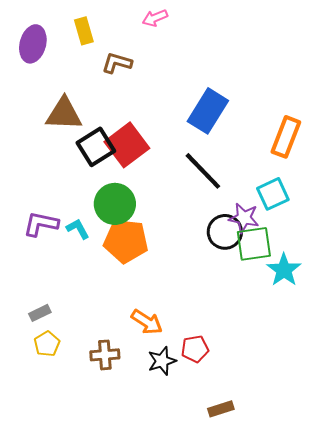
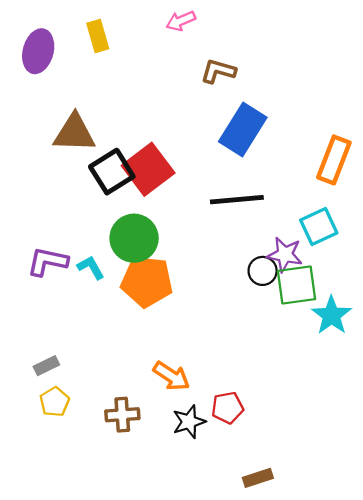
brown L-shape: (117, 63) -> (218, 71), moved
black line: (203, 171) -> (237, 200), turned -51
black circle: (225, 232) -> (263, 271), size x0.7

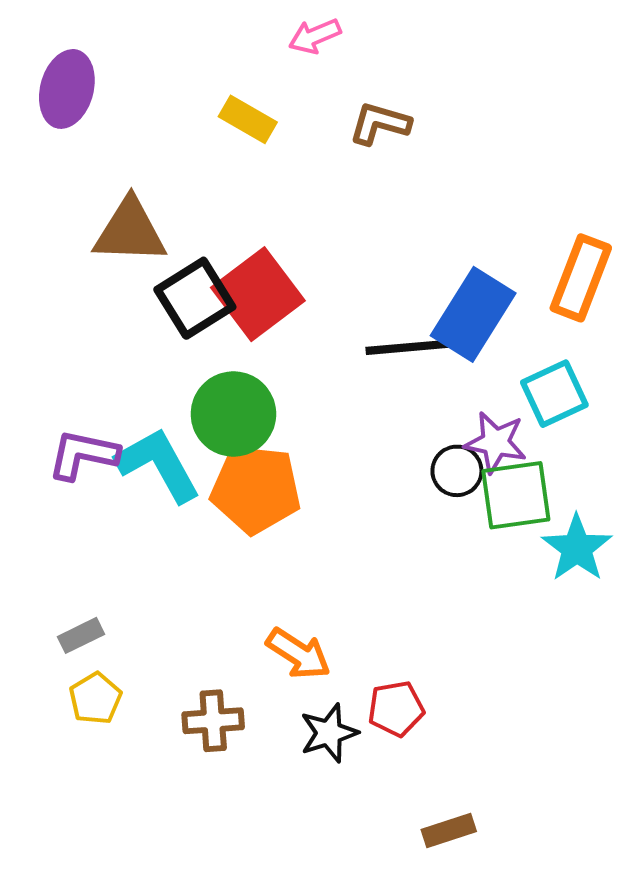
yellow rectangle: (98, 36) -> (248, 119), moved, turned -44
blue rectangle: (243, 130) -> (473, 314), moved
cyan L-shape: (91, 267) -> (158, 465), size x1.8

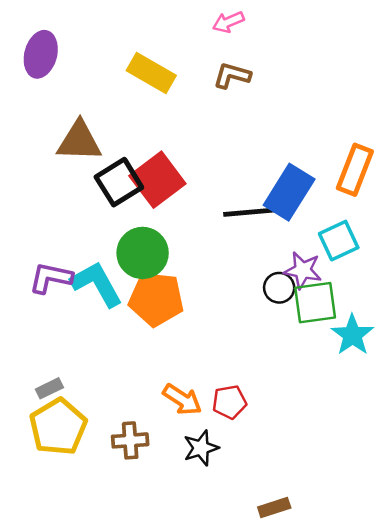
pink arrow: (315, 36) -> (228, 22), moved
yellow rectangle: (248, 119) -> (151, 73), size x1.4
yellow pentagon: (95, 698) -> (58, 427), size x1.8
red pentagon: (396, 709) -> (229, 402), moved

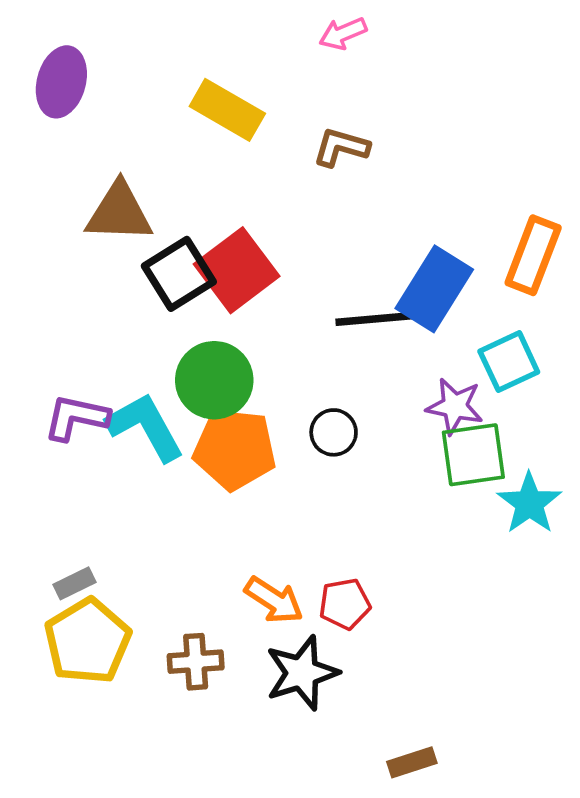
brown L-shape: (232, 75) -> (341, 147), moved
black circle: (279, 288) -> (334, 432), moved
black star: (201, 448) -> (302, 673), size x1.4

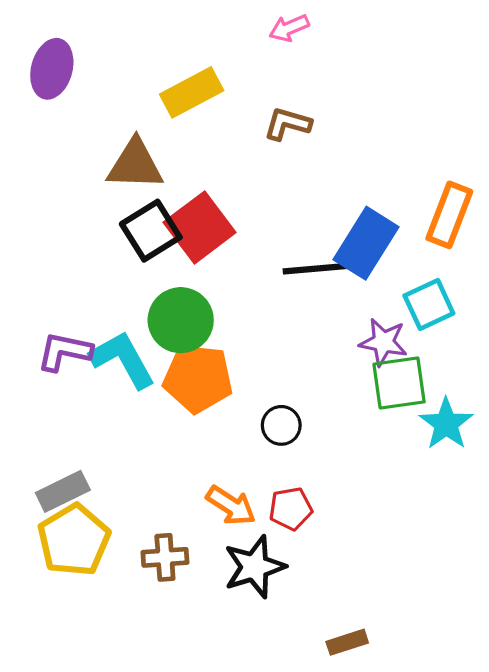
yellow rectangle: (227, 110) -> (192, 92), turned -58
brown triangle: (119, 212) -> (135, 165), moved
black circle: (334, 432) -> (281, 425), moved
gray rectangle: (74, 583) -> (63, 491), size x1.5

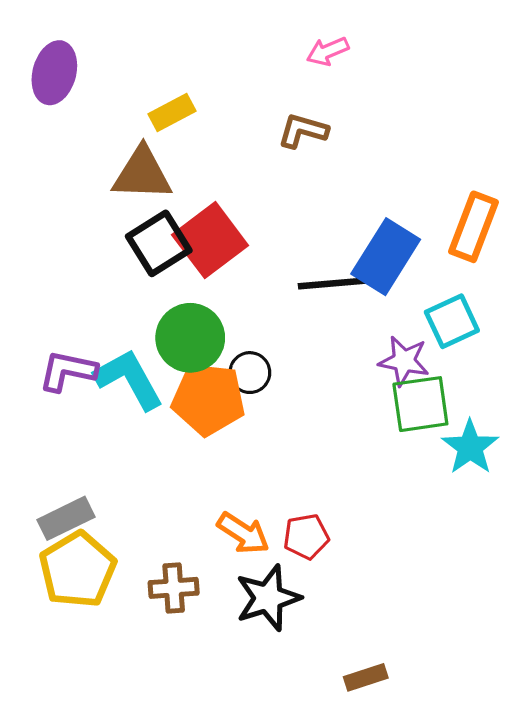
pink arrow: (289, 28) -> (328, 51), moved
yellow rectangle: (192, 92) -> (172, 113), moved, size x0.7
black circle: (281, 425) -> (250, 373), moved

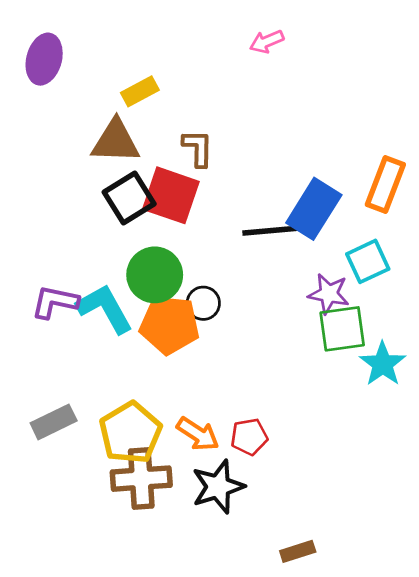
brown L-shape: (303, 131) -> (198, 148), moved, turned 75
red square: (210, 240) -> (171, 195), turned -34
yellow pentagon: (78, 570) -> (130, 433), moved
brown cross: (174, 588) -> (141, 479), size x1.5

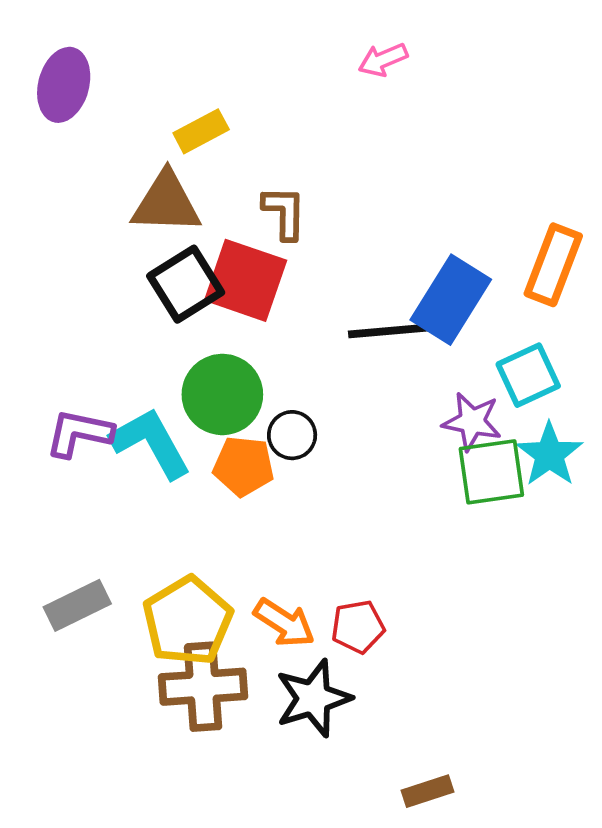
orange pentagon: (170, 325) -> (244, 466), size x0.7
cyan star: (383, 364) -> (549, 454), moved

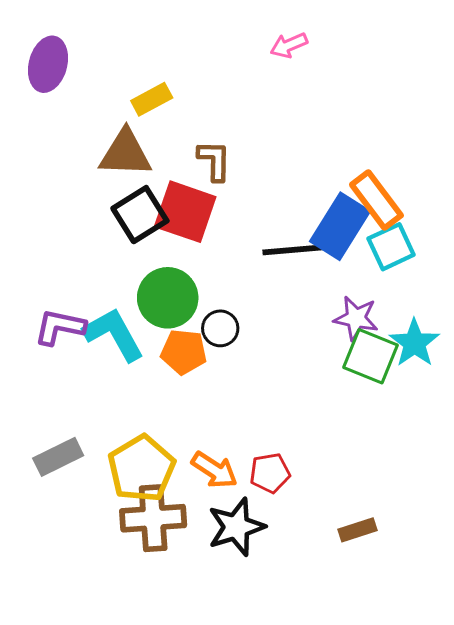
orange rectangle: (553, 265) -> (376, 200), moved, turned -58
cyan square: (528, 375) -> (391, 247), moved
green square: (491, 472) -> (371, 356), turned 30
brown rectangle: (428, 791) -> (357, 530), moved

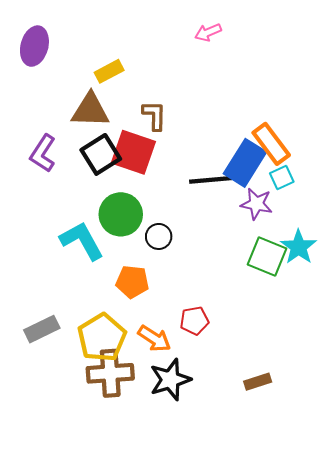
cyan square: (391, 247) -> (282, 178), size x0.7
purple star: (356, 318) -> (256, 204), moved
purple L-shape: (60, 327) -> (43, 153), moved, turned -69
orange pentagon: (184, 352) -> (132, 282), moved
red pentagon: (270, 473) -> (194, 321), moved

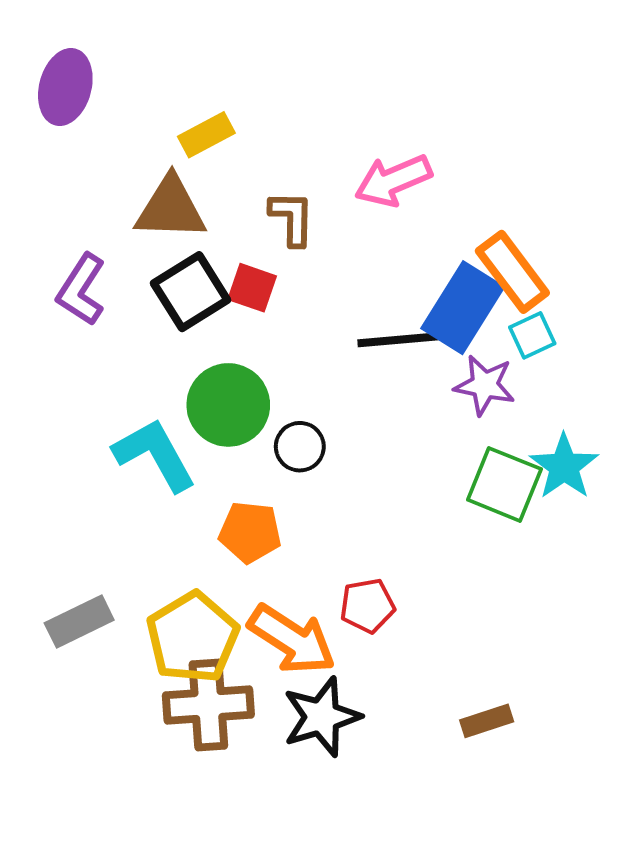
pink arrow: (208, 32) -> (393, 180), moved, size x1.5
red square: (133, 152) -> (252, 288), size x0.6
orange arrow: (154, 339) -> (292, 639), size x1.4

